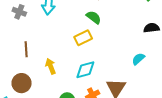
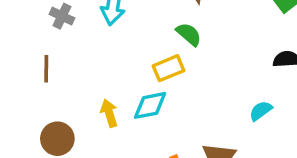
brown line: (26, 49) -> (46, 69), moved
cyan diamond: (85, 70) -> (150, 105), moved

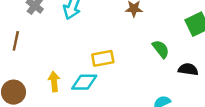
green semicircle: (189, 34) -> (161, 49), moved

